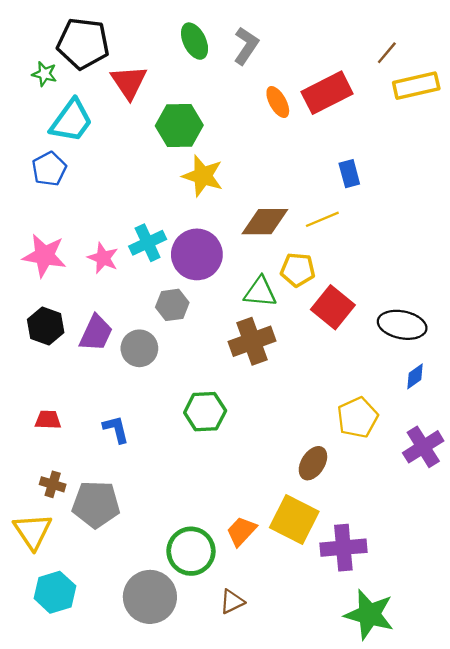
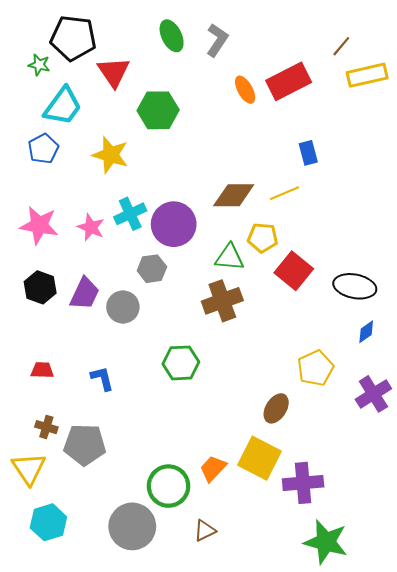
yellow star: (203, 176) -> (111, 155), moved

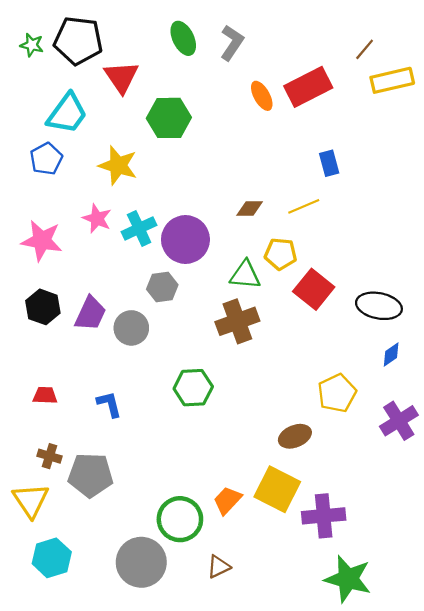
green star: (39, 65) -> (32, 45), moved
brown diamond: (234, 195) -> (250, 209), size x0.6
pink star: (91, 227) -> (97, 218), moved
brown ellipse: (276, 408) -> (295, 436), turned 36

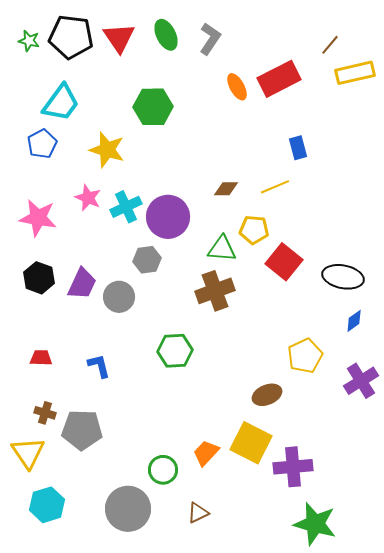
red triangle: (121, 77) -> (119, 38), moved
green circle: (180, 519) -> (163, 470), size x0.7

